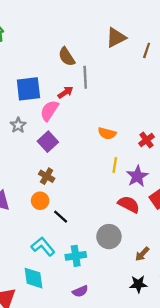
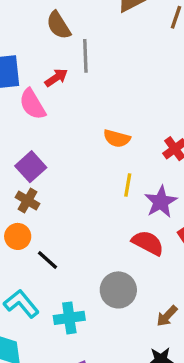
pink semicircle: (49, 111) -> (32, 104), turned -65
purple square: (48, 142) -> (31, 167), moved

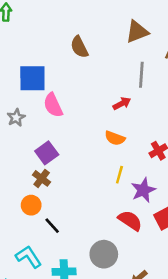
gray line: (85, 56) -> (141, 75), moved
red arrow: (56, 78) -> (122, 104), moved

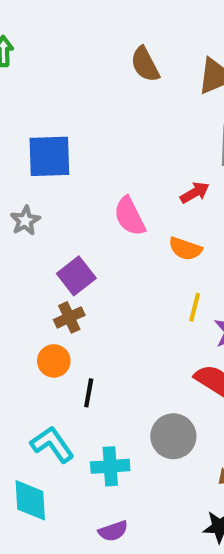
brown semicircle: (79, 47) -> (145, 64), moved
pink semicircle: (53, 105) -> (130, 216), moved
brown cross: (42, 178) -> (69, 317), turned 30
black line: (52, 226) -> (89, 393), turned 54

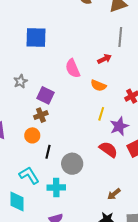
gray star: (25, 221) -> (20, 81), moved
purple square: (76, 276) -> (45, 95), turned -30
gray circle: (173, 436) -> (72, 164), moved

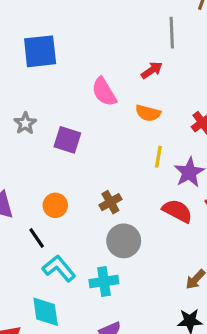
brown cross: (41, 115) -> (110, 202), moved
black line: (48, 152) -> (37, 238), moved, turned -40

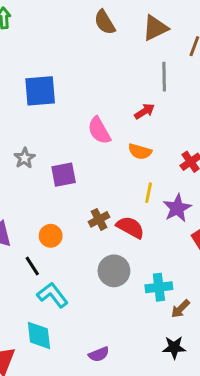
purple square: (67, 140) -> (64, 175), turned -30
brown cross: (110, 202) -> (99, 219), moved
red semicircle: (177, 211) -> (130, 227), moved
cyan cross: (104, 282) -> (159, 287), moved

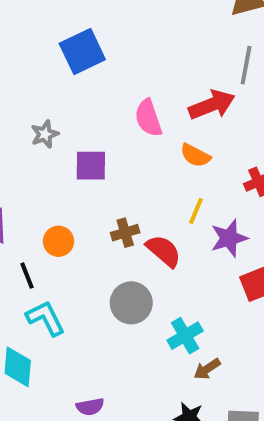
blue square: (40, 91) -> (82, 52), turned -32
red arrow: (145, 111) -> (212, 105), size x1.6
cyan cross: (159, 287) -> (185, 336), turned -35

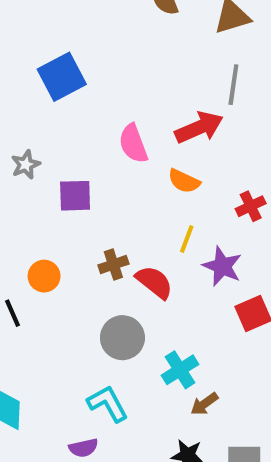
purple star: (229, 238) -> (222, 266), turned -30
cyan L-shape: (46, 318) -> (108, 404), moved

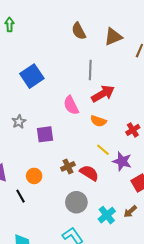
gray line: (233, 85) -> (90, 70), moved
yellow line: (187, 239) -> (103, 150), turned -64
brown arrow: (204, 404) -> (130, 211), moved

